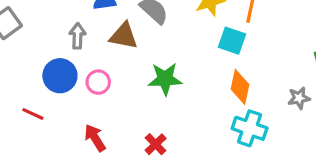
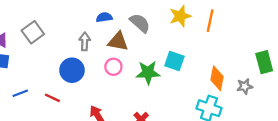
cyan square: (232, 41) -> (174, 61), moved
pink circle: (98, 82) -> (113, 67), moved
orange diamond: (240, 87) -> (217, 78), moved

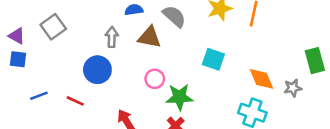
pink circle: (113, 67) -> (155, 79), moved
green star: (148, 73) -> (179, 97), moved
orange diamond: (217, 78) -> (261, 79), turned -35

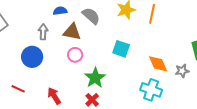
pink circle: (155, 79) -> (75, 55), moved
green star: (179, 97) -> (95, 78), turned -30
red line: (75, 101) -> (18, 89), moved

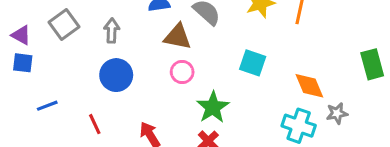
gray arrow: (43, 32) -> (112, 31), moved
gray star: (182, 71) -> (337, 113), moved
red line: (18, 89) -> (95, 124), turned 40

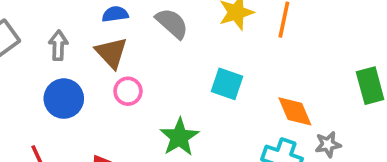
brown triangle: (178, 37) -> (111, 53), moved, turned 36
pink circle: (182, 72) -> (128, 91), moved

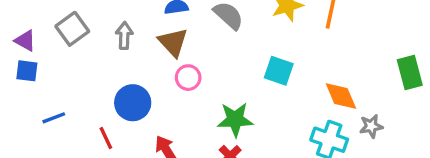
blue circle: (64, 99) -> (133, 103), moved
green star: (179, 137) -> (235, 120), turned 30

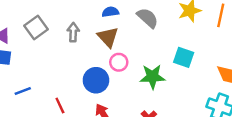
blue circle: (133, 103) -> (96, 80), moved
green star: (235, 120) -> (152, 77), moved

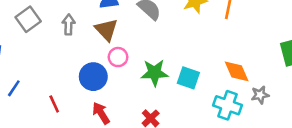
cyan square: (184, 57) -> (188, 78), moved
blue line: (23, 91) -> (14, 88), turned -35

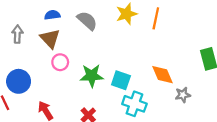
blue circle: (93, 77) -> (19, 81), moved
cyan cross: (227, 105) -> (134, 104), moved

